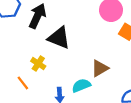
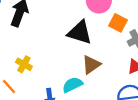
black triangle: (59, 38) -> (80, 32), moved

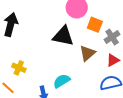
brown triangle: (91, 65) -> (87, 53), moved

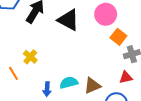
black triangle: (63, 36) -> (68, 20), moved
brown triangle: (87, 53) -> (92, 86), moved

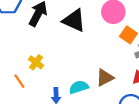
brown triangle: (92, 86) -> (105, 78), moved

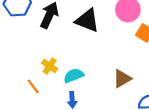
cyan semicircle: (79, 87) -> (74, 76), moved

